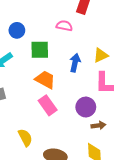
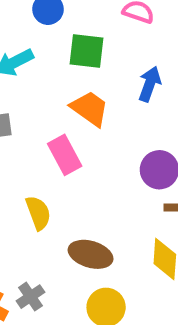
pink rectangle: (48, 105) -> (65, 155), moved

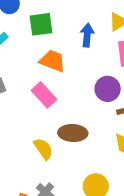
yellow semicircle: (38, 213) -> (43, 149), moved
brown ellipse: (91, 254) -> (73, 133), moved

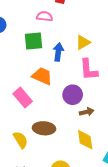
green square: (41, 24) -> (34, 41), moved
orange trapezoid: (53, 61) -> (42, 76), moved

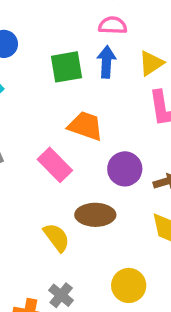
pink semicircle: (45, 16) -> (113, 25), moved
blue arrow: (58, 52) -> (106, 62), moved
purple circle: (73, 95) -> (125, 169), moved

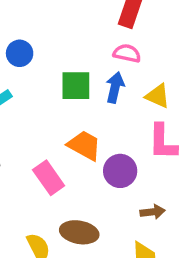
yellow triangle: (151, 63) -> (158, 96), turned 48
purple circle: (125, 169) -> (120, 171), moved

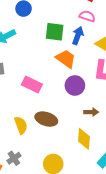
orange trapezoid: (84, 145) -> (66, 59), moved
pink rectangle: (49, 178) -> (32, 84), turned -36

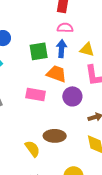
pink rectangle: (32, 84) -> (36, 94), moved

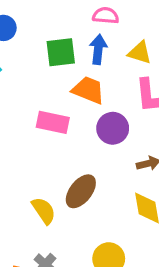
brown ellipse: (55, 136) -> (81, 191), turned -55

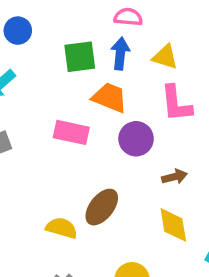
yellow semicircle: (44, 211) -> (62, 228), turned -40

